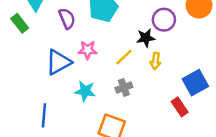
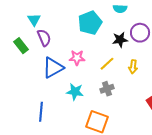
purple semicircle: (67, 18) -> (44, 38), moved
green rectangle: (20, 23) -> (21, 46), moved
black star: (146, 38) -> (120, 40), moved

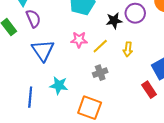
pink star: (77, 58) -> (79, 40), moved
blue triangle: (53, 68) -> (43, 50), turned -35
cyan star: (75, 92) -> (59, 85), moved

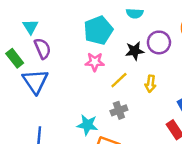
pink star: (79, 40) -> (95, 62), moved
blue triangle: (43, 50) -> (35, 81), moved
cyan star: (59, 85) -> (87, 125), moved

